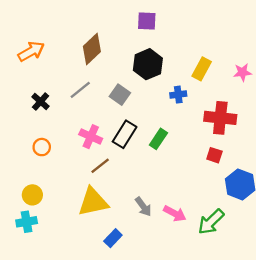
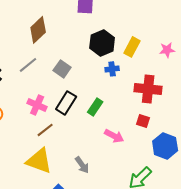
black hexagon: (148, 64) -> (102, 43), moved
yellow triangle: (93, 202) -> (39, 161), turned 32
pink arrow: (175, 214) -> (114, 136), moved

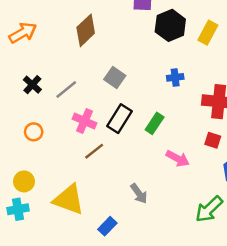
black hexagon: (102, 43) -> (170, 25), moved
yellow rectangle: (132, 47) -> (208, 33), moved
gray line: (28, 65) -> (66, 90), moved
yellow triangle: (39, 161) -> (69, 200), moved

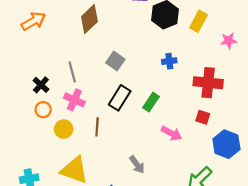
black cross: (32, 85) -> (41, 85), moved
gray line: (66, 90) -> (72, 72), turned -66
pink cross: (84, 121) -> (74, 100), moved
brown line: (94, 151) -> (97, 127), turned -48
yellow circle: (24, 181) -> (64, 129), moved

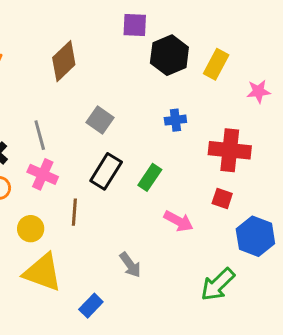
yellow circle: (64, 129) -> (31, 229), moved

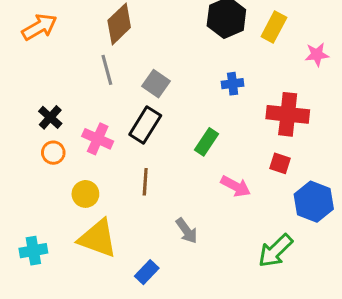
gray line: (40, 135) -> (107, 70), moved
black rectangle: (106, 171) -> (145, 125), moved
brown line: (74, 212) -> (145, 182), moved

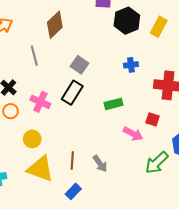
gray line: (107, 70) -> (34, 56), moved
green rectangle: (207, 142) -> (113, 104), turned 42
red square: (280, 163) -> (153, 119), moved
brown line: (145, 182) -> (72, 161), moved
green arrow: (275, 251) -> (157, 163), moved

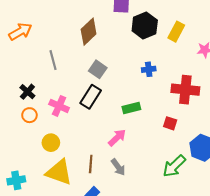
brown diamond: (55, 25) -> (89, 32), moved
pink arrow: (133, 134) -> (117, 138), moved, turned -72

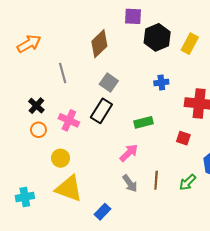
brown line: (91, 164) -> (156, 180), moved
green arrow: (174, 166) -> (188, 182), size x0.7

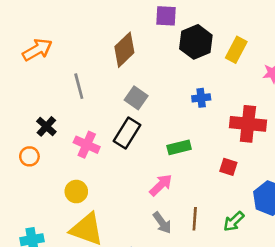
orange circle: (38, 130) -> (29, 156), moved

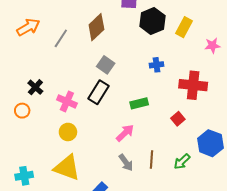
gray line: (79, 86) -> (61, 38), moved, turned 48
red square: (228, 167) -> (178, 119), turned 32
yellow circle: (76, 192) -> (68, 132), moved

